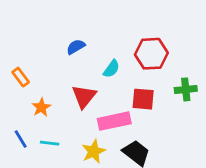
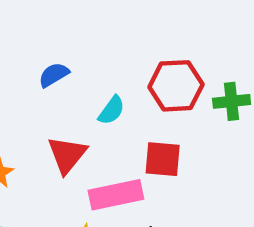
green cross: (186, 89) -> (232, 101), moved

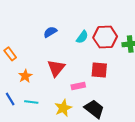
cyan semicircle: (112, 110) -> (82, 37), moved
pink rectangle: (116, 195) -> (78, 86), size x0.6

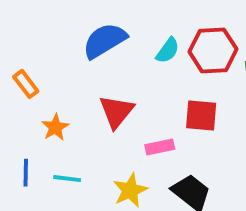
blue semicircle: (50, 32) -> (105, 41), size x1.6
blue line: (10, 99) -> (26, 173), turned 32

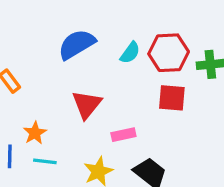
red square: (201, 115) -> (172, 98), moved
orange star: (55, 127) -> (35, 133), moved

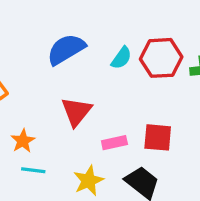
red square: (172, 98) -> (158, 137), moved

